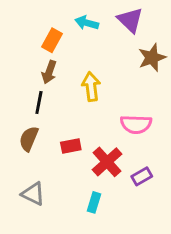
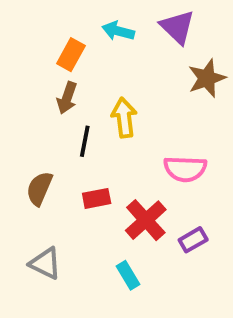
black line: (39, 103) -> (85, 141), moved
cyan rectangle: (94, 202) -> (128, 275), turned -48

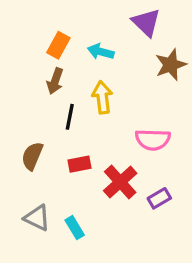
cyan arrow: (118, 31) -> (101, 52), moved
cyan rectangle: (128, 275) -> (75, 228), moved

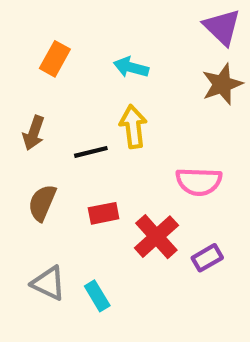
purple triangle: (146, 22) -> (222, 27), moved
orange rectangle: (58, 45) -> (55, 59), moved
brown arrow: (55, 81) -> (34, 133), moved
black line: (70, 117) -> (91, 152), turned 65

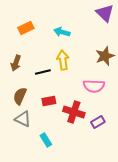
orange rectangle: (55, 59) -> (26, 28), turned 35
brown star: (222, 84) -> (105, 56), moved
red cross: (156, 237) -> (74, 112), turned -30
gray triangle: (48, 283) -> (23, 119), moved

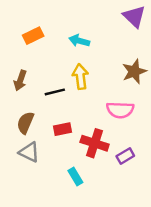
cyan rectangle: (46, 140) -> (75, 176), moved

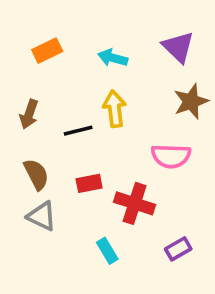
purple triangle: (134, 16) -> (178, 47), moved
brown semicircle: (25, 123) -> (36, 174), turned 130
purple rectangle: (125, 156) -> (178, 249), moved

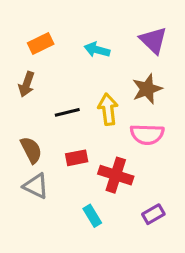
brown star: (191, 102) -> (147, 89), moved
yellow arrow: (115, 109) -> (108, 109), moved
brown arrow: (29, 114) -> (27, 84), moved

